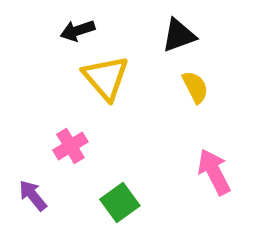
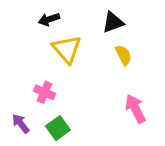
pink cross: (70, 146) -> (45, 92), turned -36
green square: (120, 203) -> (58, 128), moved

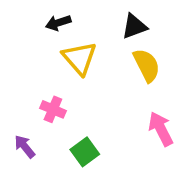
yellow semicircle: (123, 55) -> (147, 65), size x1.4
green square: (58, 128) -> (85, 152), moved

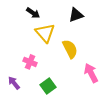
black arrow: (58, 23) -> (33, 13), turned -128
yellow semicircle: (147, 65) -> (70, 49), moved

